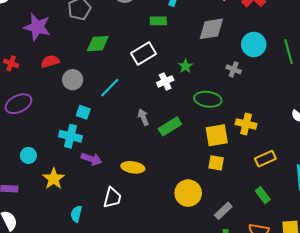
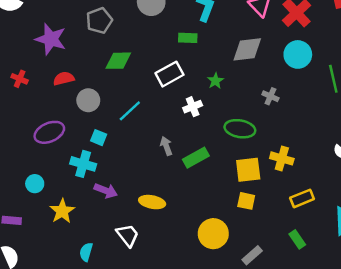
cyan circle: (254, 44) -> (298, 54), moved
green star: (185, 66) -> (215, 81), moved
purple ellipse: (18, 104) -> (49, 132), moved
white trapezoid: (112, 198) -> (128, 235), turned -55

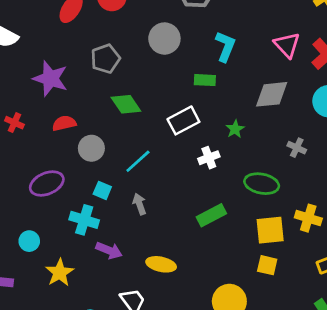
green diamond: (118, 61) -> (126, 104), turned 56
gray arrow: (166, 146) -> (139, 204), moved

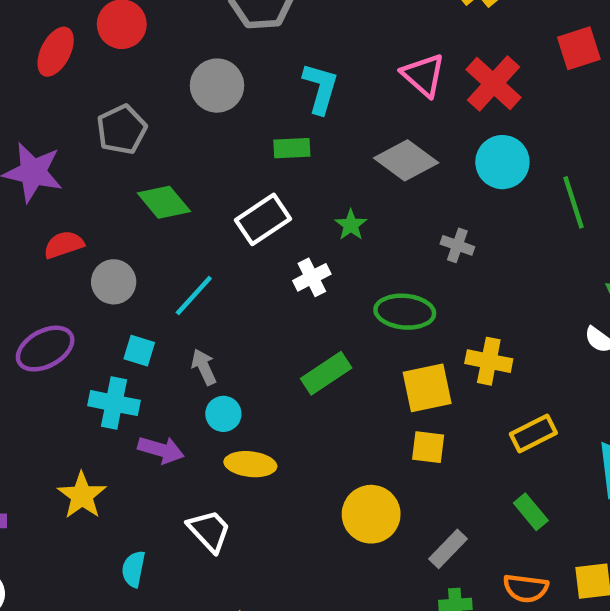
gray diamond: (272, 94) -> (406, 160), turned 48
cyan circle: (29, 241) -> (223, 414), moved

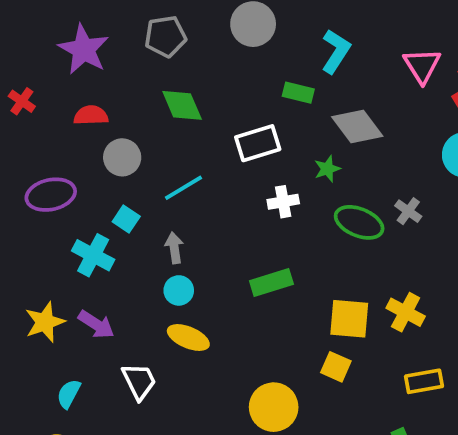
gray diamond: (406, 160) -> (357, 127), moved
green ellipse: (405, 312) -> (359, 222), moved
purple arrow: (161, 450) -> (96, 324), moved

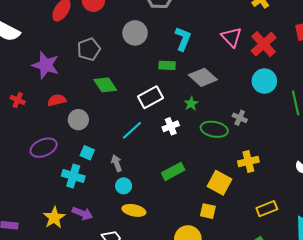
cyan line: (184, 188) -> (132, 130), moved
yellow cross: (406, 312) -> (248, 161), moved, turned -30
yellow square: (349, 319) -> (219, 183), turned 35
yellow square: (336, 367) -> (208, 211), moved

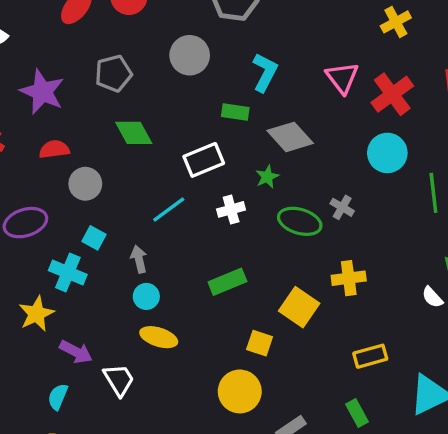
yellow square: (208, 211) -> (260, 343), moved
purple arrow: (82, 213) -> (76, 352), moved
yellow star: (54, 218) -> (36, 314), moved

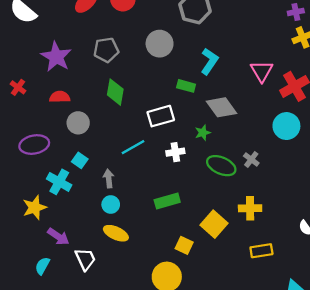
green diamond: (134, 133) -> (115, 92), turned 32
yellow rectangle: (370, 356) -> (261, 251), moved

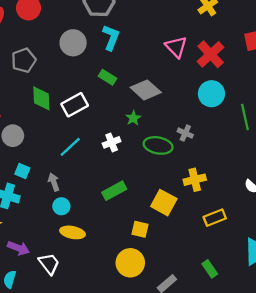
cyan L-shape: (209, 61) -> (111, 37), moved
green rectangle: (186, 86) -> (107, 77), turned 30
white rectangle: (161, 116) -> (75, 105), moved

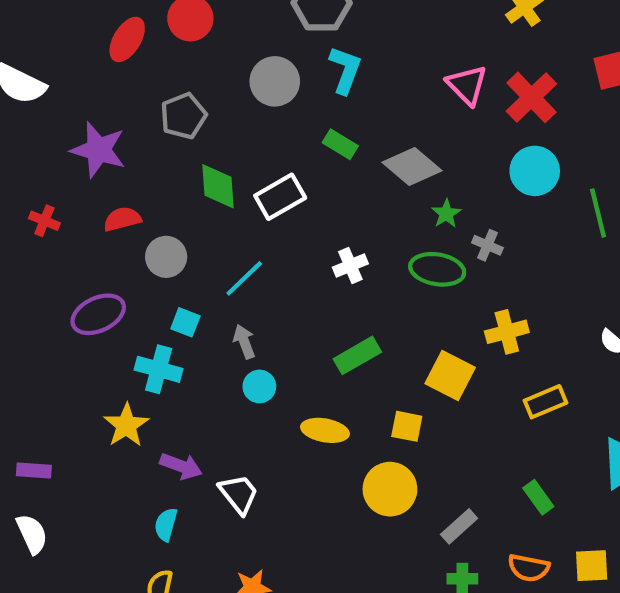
green star: (133, 118) -> (446, 214), moved
cyan line: (70, 147) -> (244, 278), moved
yellow ellipse: (73, 232) -> (325, 430), moved

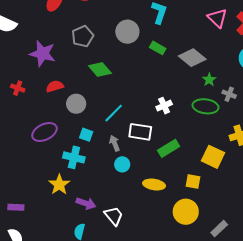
gray circle: (275, 81) -> (127, 32), moved
green diamond: (218, 186) -> (100, 69), turned -35
white rectangle: (280, 197) -> (140, 132), moved, turned 40

